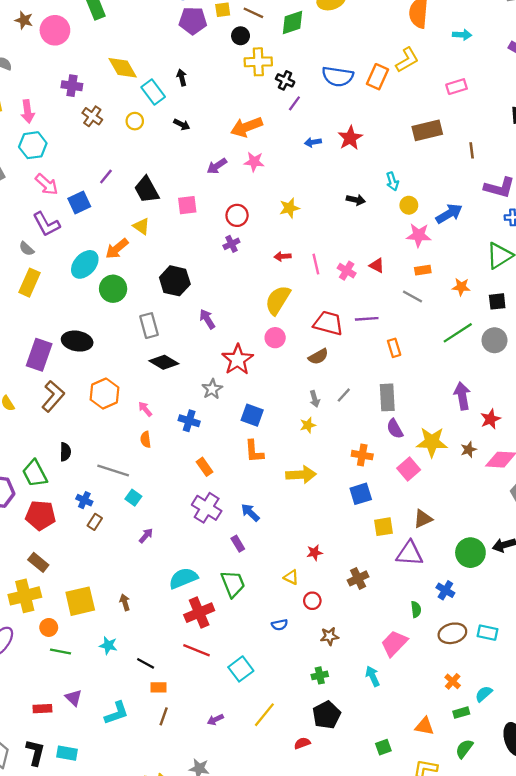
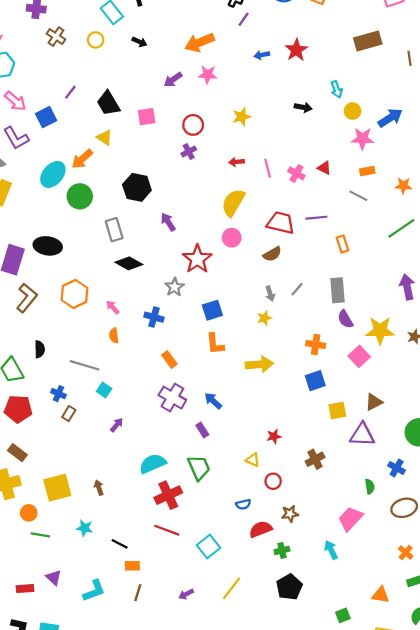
blue square: (252, 415) -> (212, 310), turned -36
red semicircle: (302, 743) -> (261, 529), moved, size x1.5

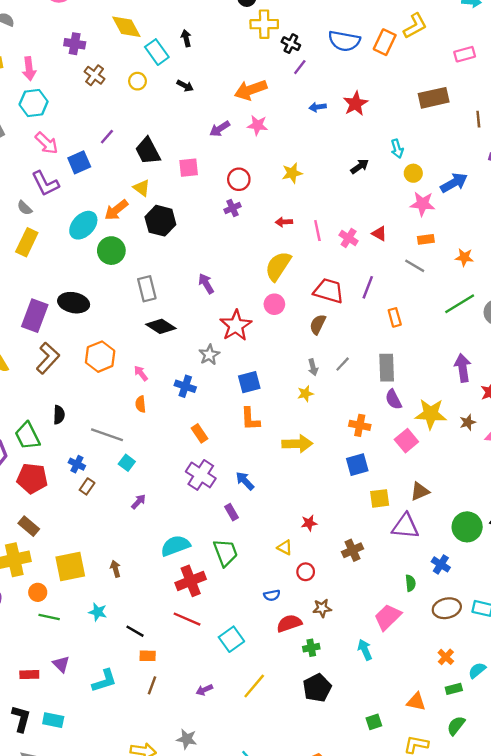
black arrow: (303, 107) -> (360, 166), turned -49
black hexagon: (137, 187) -> (160, 221), moved
purple line: (316, 218) -> (368, 287), turned -66
brown semicircle: (272, 254) -> (318, 324), turned 144

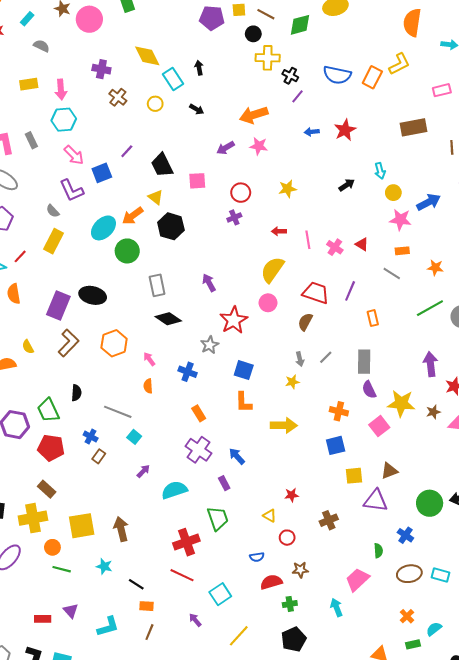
blue square: (249, 382) -> (244, 370), turned 30
cyan semicircle: (175, 546) -> (174, 490), moved
brown arrow: (115, 569) -> (121, 529), size x1.6
purple arrow: (204, 690) -> (195, 620), moved, turned 72

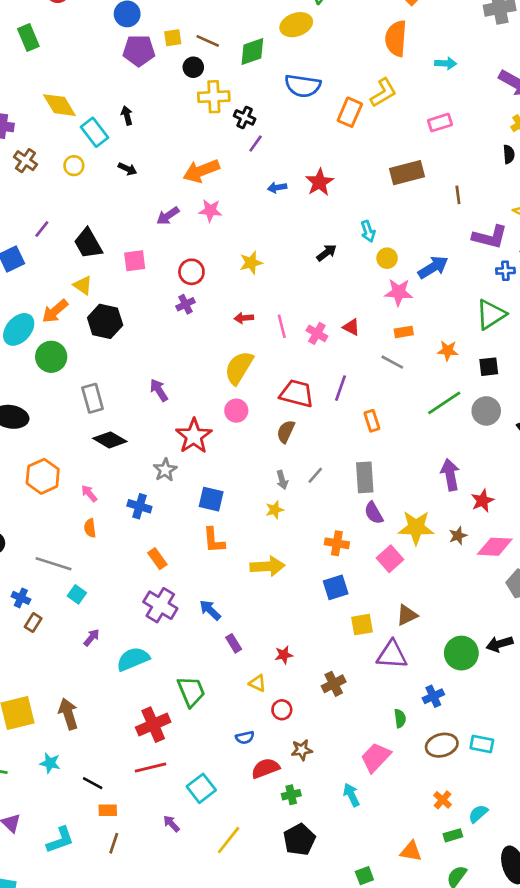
blue semicircle: (337, 75) -> (303, 86), moved
purple rectangle: (224, 483) -> (234, 643), moved
blue cross: (405, 535) -> (433, 696), turned 35
red line: (182, 575) -> (150, 767), turned -35

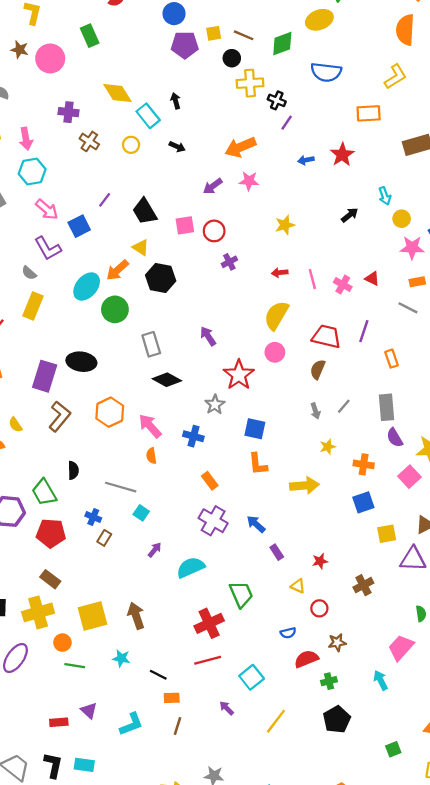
orange rectangle: (350, 112) -> (369, 113), moved, turned 65
red circle: (191, 272) -> (214, 231), moved
pink arrow: (89, 493) -> (150, 426), size x1.6
yellow star: (275, 510) -> (328, 447), moved

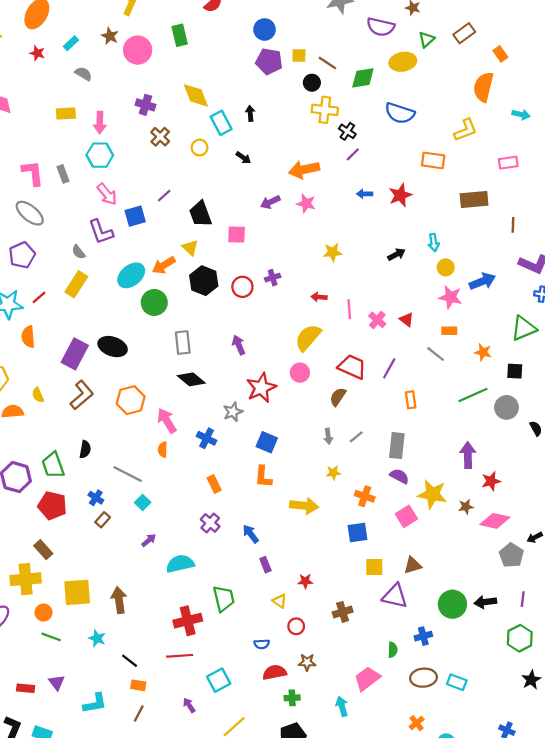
red circle: (214, 231) -> (242, 287), moved
purple semicircle: (395, 438) -> (399, 476), turned 138
purple cross: (213, 521) -> (210, 523), size x0.7

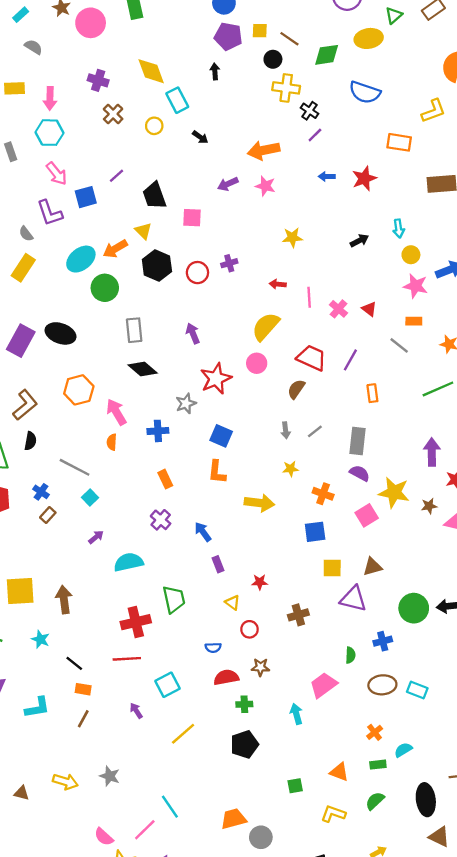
black arrow: (250, 113) -> (215, 71), moved
brown L-shape: (82, 395) -> (25, 405), moved
blue cross: (207, 438) -> (158, 431), turned -30

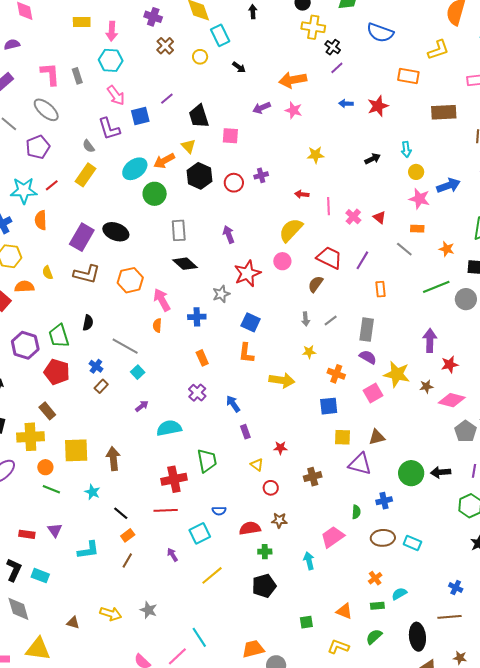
brown L-shape: (25, 405) -> (87, 274), moved, turned 52
blue semicircle: (213, 648) -> (219, 511), moved
orange rectangle: (83, 689) -> (128, 535), turned -48

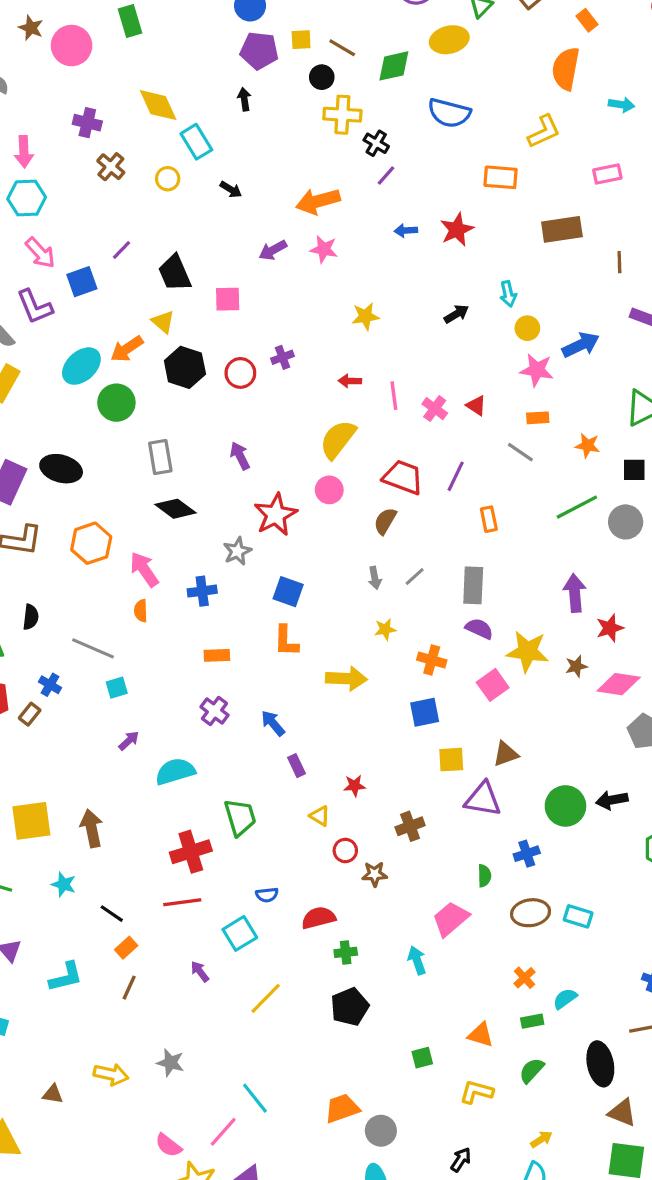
orange rectangle: (202, 358) -> (217, 655), turned -63
cyan square: (138, 372) -> (117, 688), turned 32
brown rectangle: (101, 386) -> (30, 714), moved
brown star: (279, 520) -> (375, 874), moved

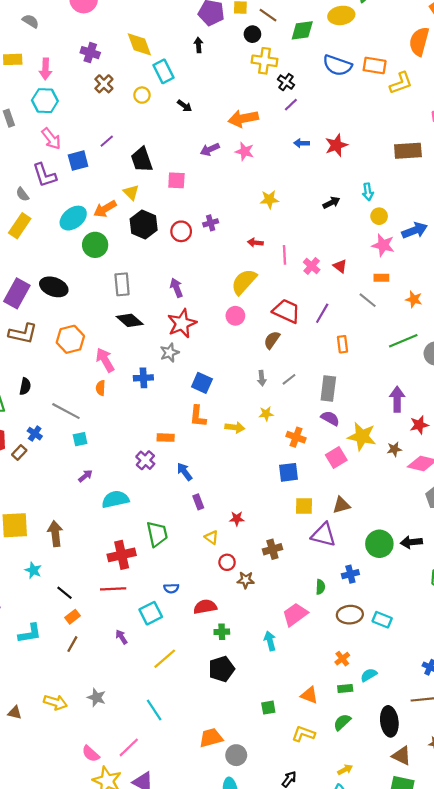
orange rectangle: (501, 177) -> (375, 66), moved
red star: (276, 515) -> (182, 323), moved
orange rectangle: (217, 655) -> (166, 438), moved
yellow arrow: (346, 679) -> (235, 427), moved, size x0.7
cyan line: (255, 1098) -> (154, 710), moved

